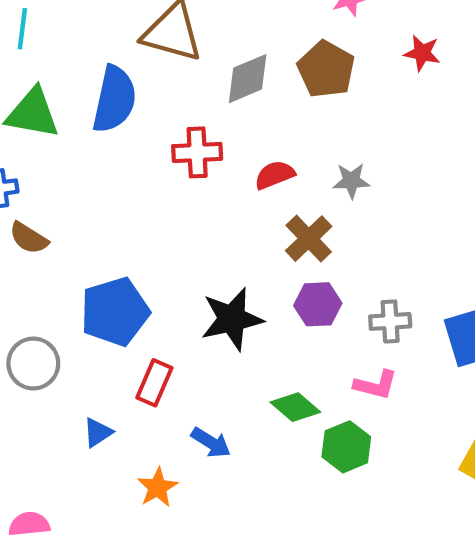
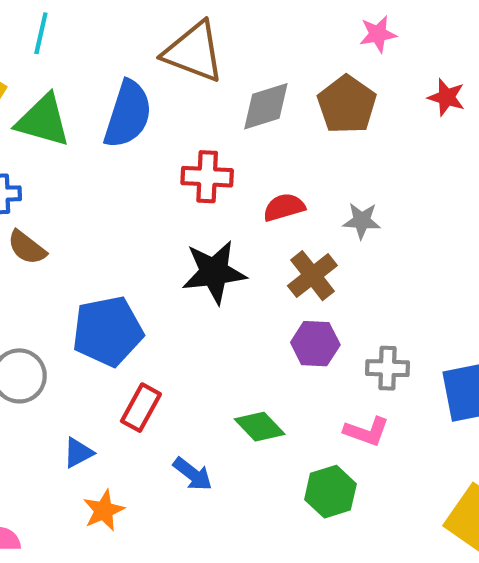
black star: (232, 319) -> (214, 272), moved
green diamond: (295, 407) -> (260, 427), moved
orange star: (158, 487) -> (104, 510), moved

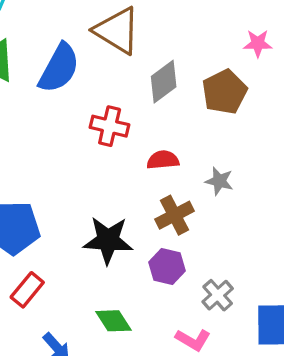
gray diamond: (266, 106) -> (164, 82), turned -30
black star: (214, 272) -> (108, 240), moved
gray cross: (387, 368) -> (218, 295), turned 36

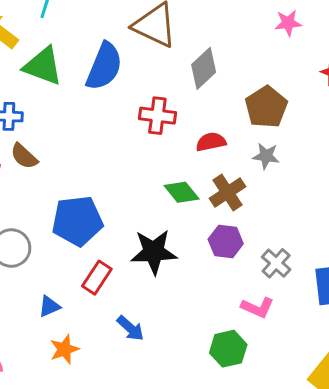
brown pentagon: (224, 92) -> (266, 107), moved
black star: (108, 240) -> (154, 252), moved
green diamond: (113, 321) -> (182, 192), moved

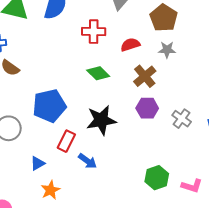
green diamond: (182, 192) -> (98, 73), moved
pink L-shape: (257, 307) -> (192, 186), moved
blue arrow: (130, 328) -> (88, 161), moved

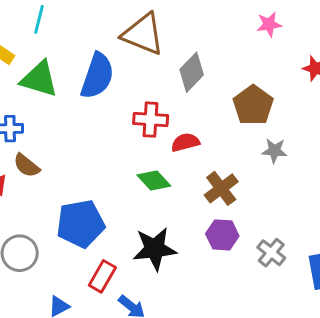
red semicircle: (130, 45) -> (185, 142), moved
gray star: (167, 50) -> (274, 151), moved

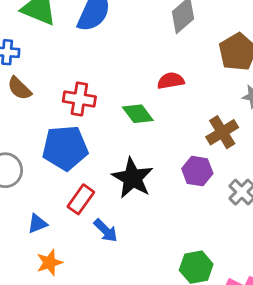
red cross: (151, 120) -> (79, 99), moved
brown cross: (221, 188) -> (222, 132), moved
black star: (155, 249) -> (133, 178), turned 30

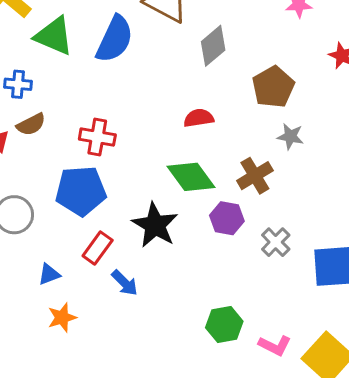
brown semicircle: (19, 88) -> (31, 124), turned -72
green diamond: (138, 114) -> (191, 177), moved, size x1.4

